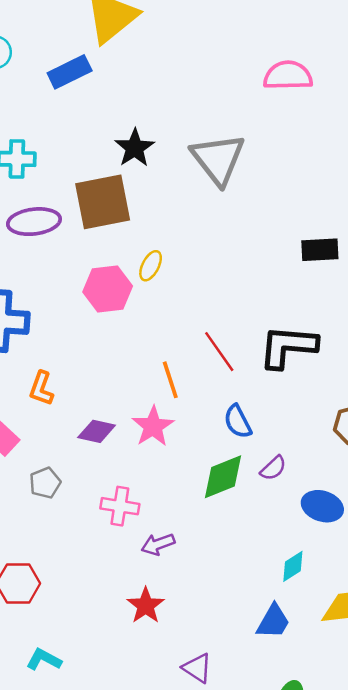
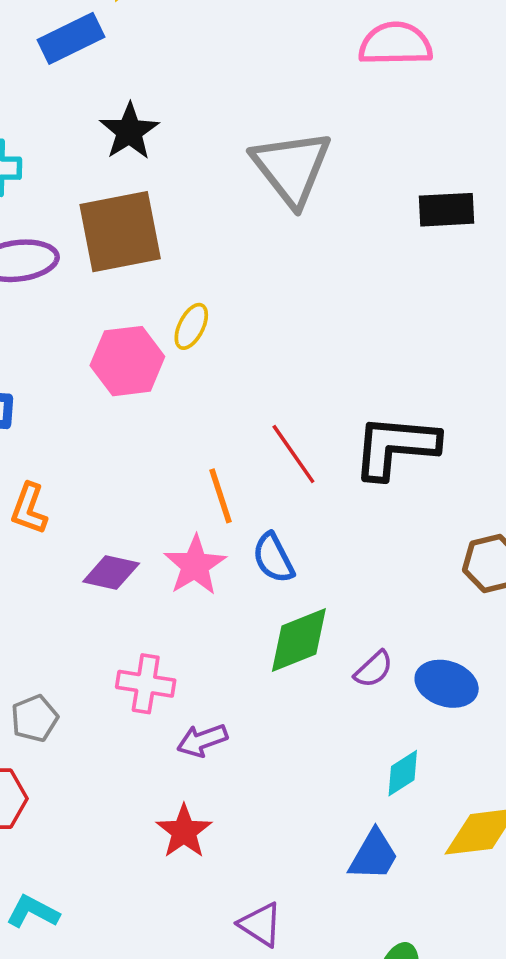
black star: (135, 148) -> (129, 131), moved
black rectangle: (320, 250) -> (447, 210), moved
blue semicircle: (238, 422) -> (273, 558), moved
purple semicircle: (273, 468) -> (374, 669), moved
gray pentagon: (45, 483) -> (34, 718), moved

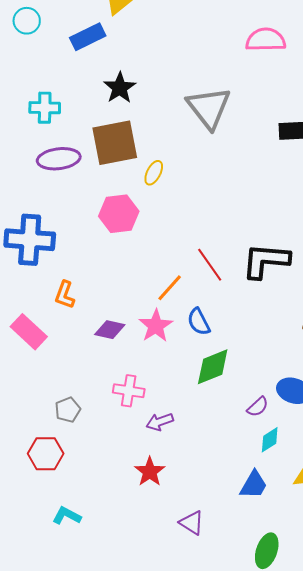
yellow ellipse: (191, 326) -> (154, 173), moved
orange line: (220, 496) -> (170, 288), turned 60
purple semicircle: (374, 669) -> (258, 407), moved

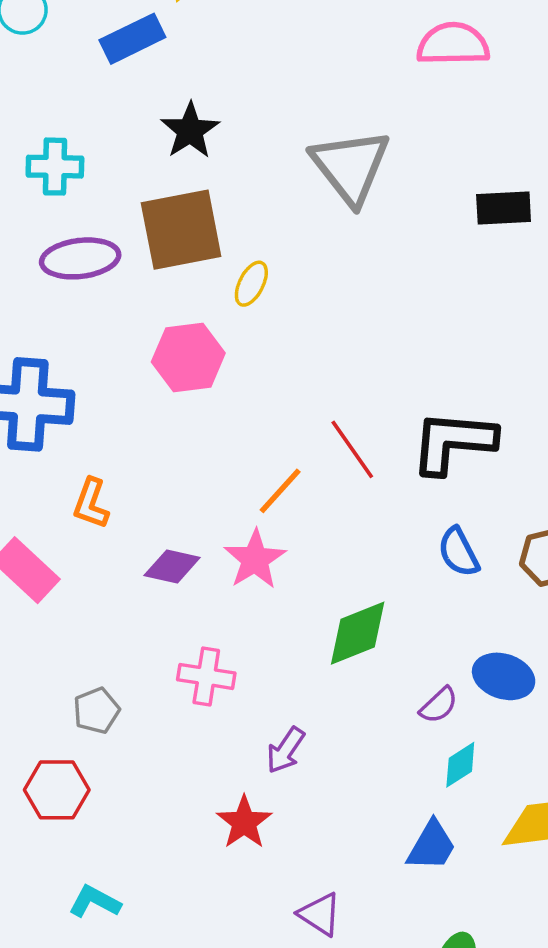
blue semicircle: (199, 322) -> (459, 552), moved
purple arrow: (160, 422) -> (286, 750), moved, turned -36

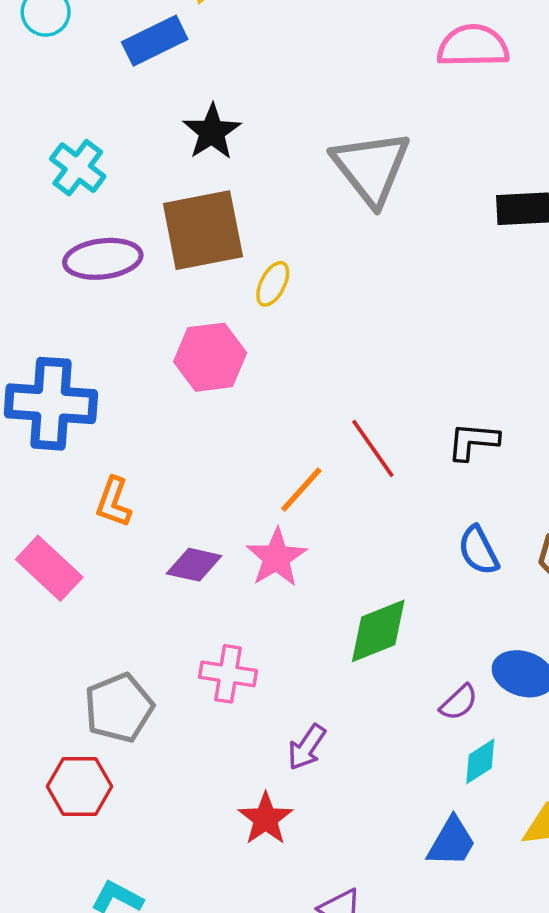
cyan cross: (55, 167) -> (78, 168), turned 36
black L-shape: (453, 442) -> (473, 441), size x0.6
gray pentagon: (96, 711) -> (119, 708), size x1.5

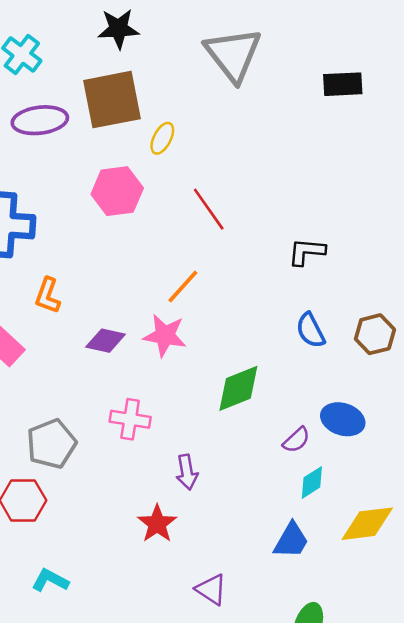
black star: (212, 132) -> (118, 29), turned 30
red line: (373, 448) -> (209, 209), moved
pink star: (276, 558) -> (165, 335), turned -30
purple arrow: (307, 747) -> (187, 472), turned -44

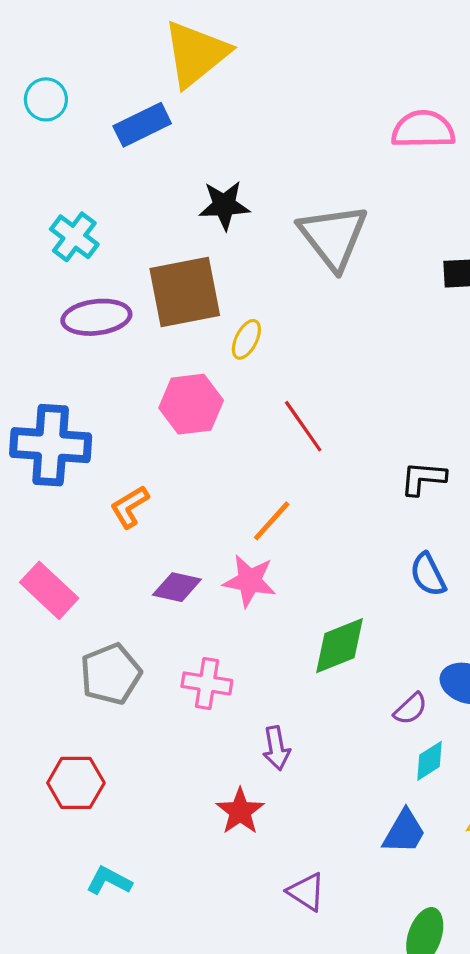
black star: (118, 29) -> (224, 205), moved
orange L-shape: (48, 296) -> (130, 507), moved, turned 39
gray pentagon: (51, 444) -> (111, 674), moved

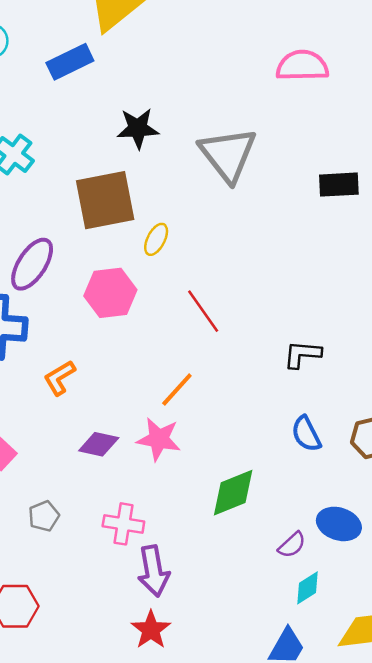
purple ellipse: (96, 317) -> (32, 264), moved, turned -50
gray pentagon: (111, 674) -> (44, 516), size x0.6
purple arrow: (276, 748) -> (153, 571), moved, size x1.4

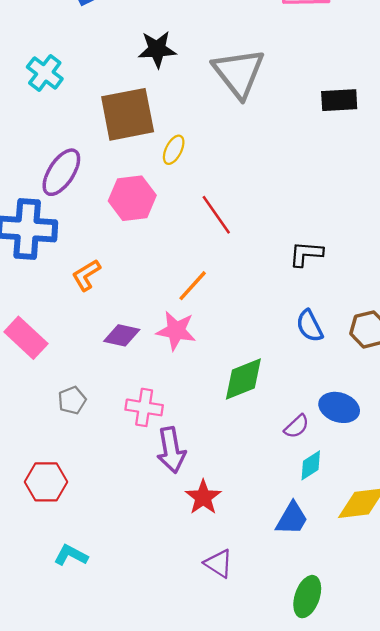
red star: (151, 630) -> (203, 497), moved

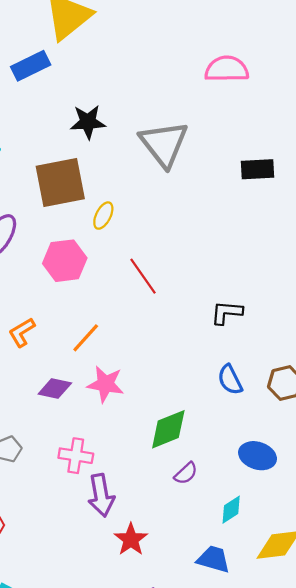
orange line: (193, 286) -> (86, 338), moved
purple semicircle: (297, 426) -> (186, 473), moved
blue trapezoid: (292, 519) -> (213, 559), turned -104

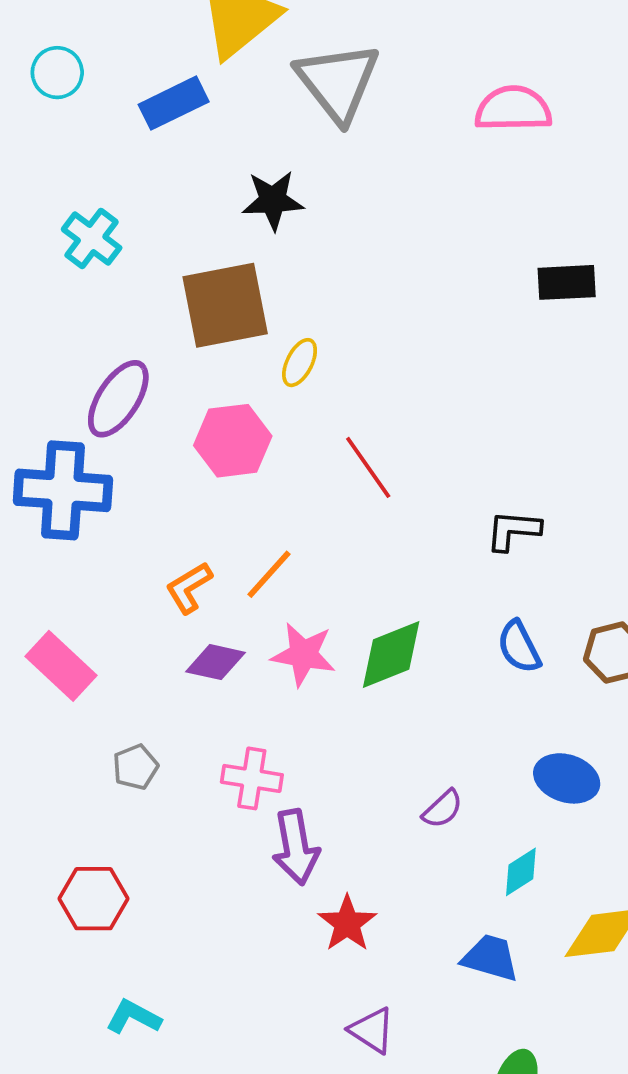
gray triangle: (164, 144) -> (338, 82), moved
orange L-shape: (22, 332) -> (189, 588), moved
green diamond: (168, 429) -> (391, 654), moved

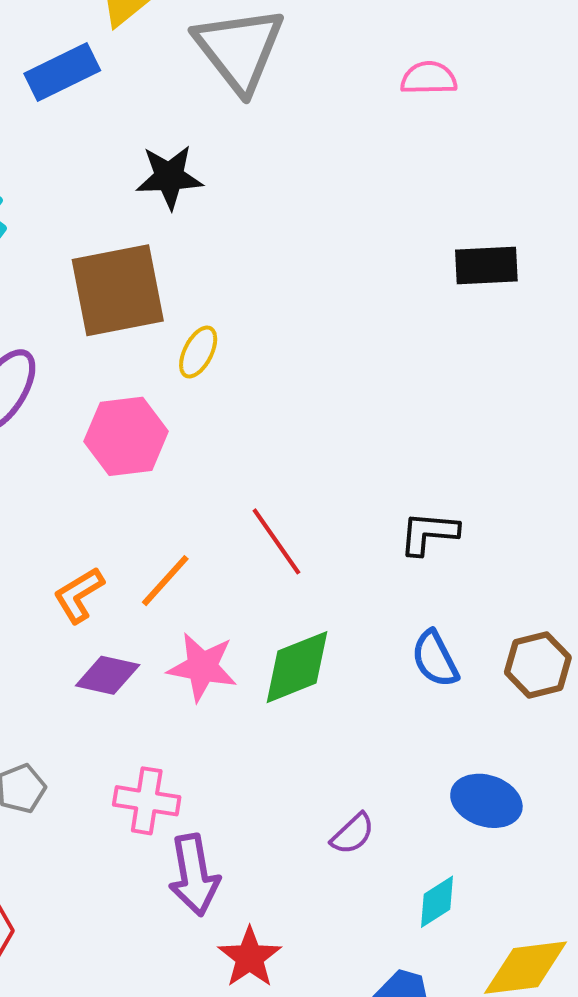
pink semicircle: (513, 109) -> (429, 78), size x0.7
red line: (368, 467) -> (276, 541), moved

